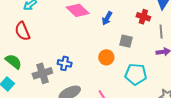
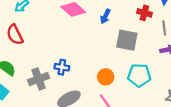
gray square: (126, 41) -> (127, 40), size x1.5
orange circle: (106, 57) -> (106, 77), moved

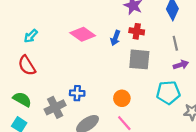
red cross: (144, 13) -> (137, 31), moved
cyan pentagon: (139, 75) -> (168, 93), moved

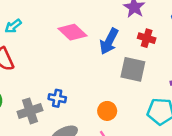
red cross: (137, 31) -> (147, 38), moved
blue arrow: (115, 38) -> (109, 41), size x1.5

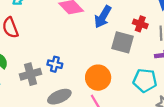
red cross: (147, 38) -> (140, 24), moved
orange circle: (107, 111) -> (98, 78), size x1.5

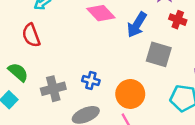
red cross: (140, 24) -> (178, 20), moved
blue cross: (55, 64) -> (91, 81), moved

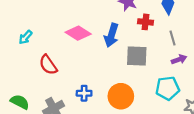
red semicircle: (31, 35) -> (48, 65), moved

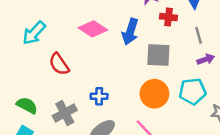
cyan arrow: (25, 37) -> (34, 33), size x1.5
orange circle: (121, 96) -> (154, 94), moved

